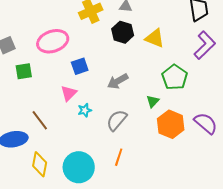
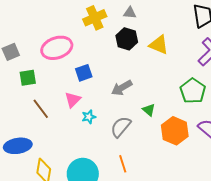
green pentagon: (175, 77) -> (193, 91), moved
green triangle: (153, 101) -> (149, 110), moved, turned -32
brown line: (40, 120) -> (41, 109), moved
orange line: (119, 157) -> (123, 164), turned -36

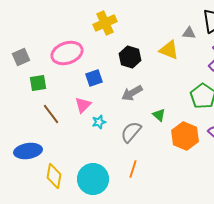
gray triangle: (130, 13) -> (189, 33), moved
black hexagon: (127, 39) -> (130, 57), moved
orange line: (123, 164) -> (133, 169), turned 36

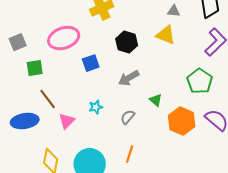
gray triangle: (189, 33) -> (174, 11), moved
pink triangle: (83, 105) -> (67, 121), moved
gray semicircle: (131, 132) -> (128, 117), size x0.7
blue ellipse: (28, 151) -> (25, 121), moved

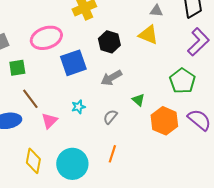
blue square: (91, 63) -> (73, 63), size x1.5

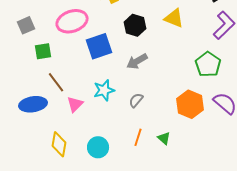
green triangle: (138, 100) -> (164, 138), moved
cyan star: (78, 107) -> (104, 90), size x1.5
cyan circle: (72, 164) -> (98, 147), size x0.7

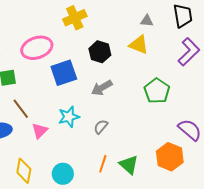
green pentagon: (208, 64) -> (157, 91), moved
orange hexagon: (190, 104) -> (170, 157), moved
green triangle: (164, 138) -> (129, 165), size x1.5

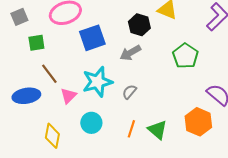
black hexagon: (100, 52) -> (139, 25), moved
cyan star: (69, 117) -> (97, 82), size x1.4
cyan circle: (63, 174) -> (91, 123), moved

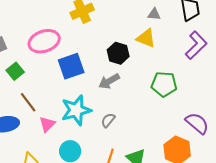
green square: (36, 43) -> (15, 71), turned -30
green pentagon: (185, 56) -> (164, 84), turned -30

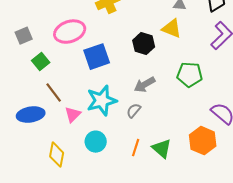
gray arrow: (109, 81) -> (145, 85), moved

